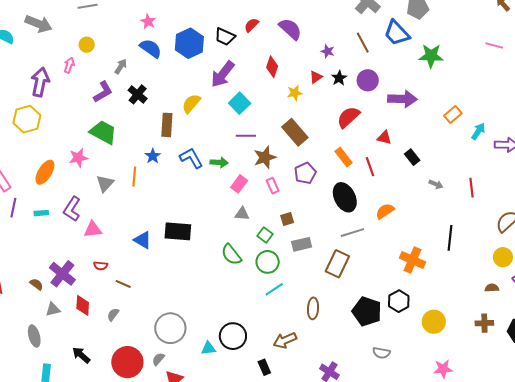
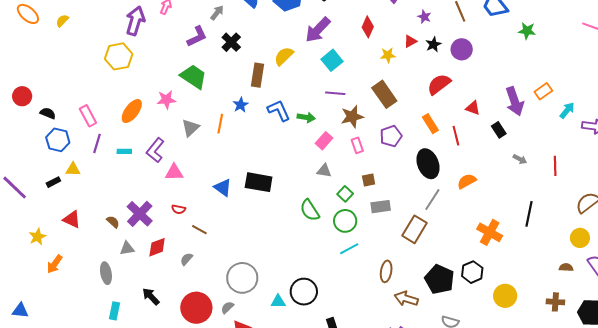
green star: (431, 56) -> (527, 31), size x0.7
purple arrow: (402, 99) -> (515, 101), moved, turned 64
gray line: (352, 233) -> (432, 200), turned -45
red diamond: (83, 305) -> (157, 247), turned 60
brown arrow: (285, 340) -> (406, 299), moved, turned 35

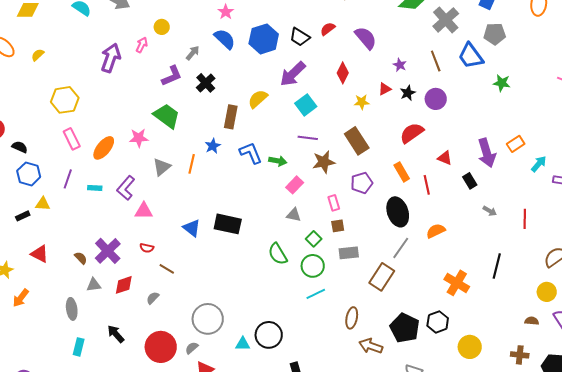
yellow hexagon: (119, 56) -> (65, 100), moved
pink rectangle: (88, 116) -> (72, 139), moved
pink rectangle: (357, 145) -> (334, 203), moved

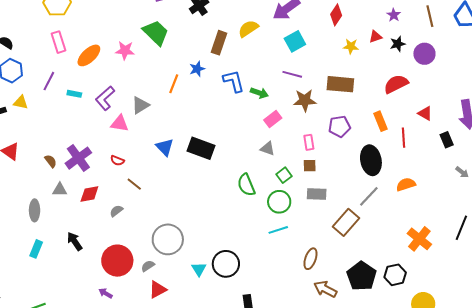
brown rectangle: (357, 141) -> (340, 84), turned -60
gray triangle: (162, 167) -> (140, 105), moved
cyan triangle: (243, 344) -> (199, 269), turned 49

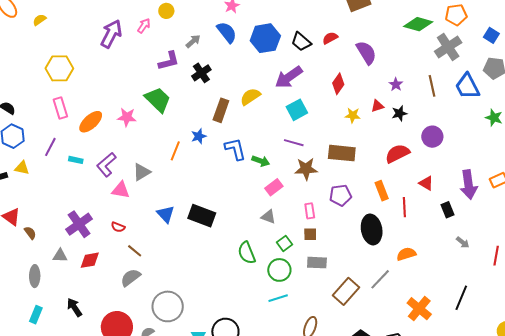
purple circle: (424, 54) -> (432, 137), moved
brown semicircle: (51, 161) -> (30, 233), moved
gray line: (369, 196) -> (380, 279), moved
gray semicircle: (116, 211) -> (131, 278), moved, size x1.5

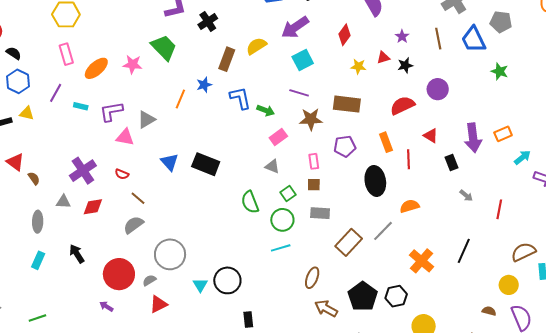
purple L-shape: (106, 165) -> (111, 111), turned 30

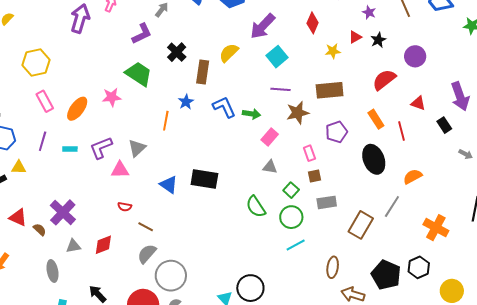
black cross: (208, 21) -> (177, 52), moved
purple cross: (83, 171) -> (63, 212), moved
gray circle: (170, 254) -> (171, 276), moved

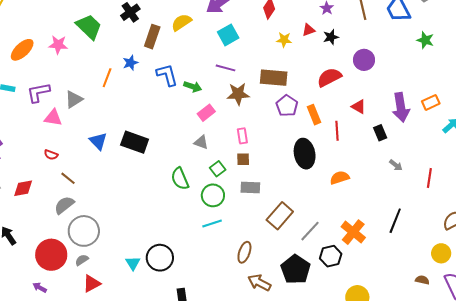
purple pentagon: (336, 132) -> (287, 106), moved, turned -30
gray line: (392, 207) -> (310, 231), moved
black hexagon: (419, 267) -> (331, 256), moved

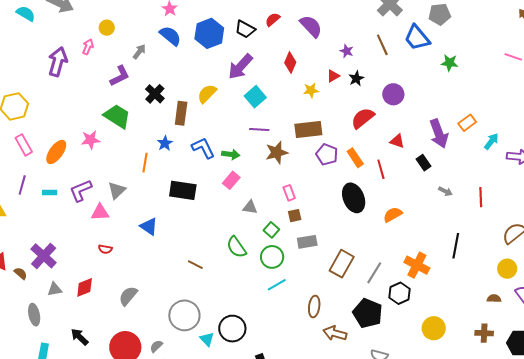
pink rectangle: (206, 113) -> (231, 180), moved
black rectangle: (135, 142) -> (183, 190), moved
brown line: (68, 178) -> (195, 265), moved
gray circle: (84, 231) -> (184, 315), moved

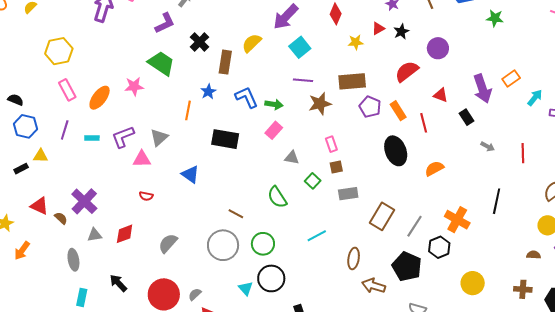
green circle: (272, 257) -> (263, 244), moved
gray circle: (184, 315) -> (223, 245), moved

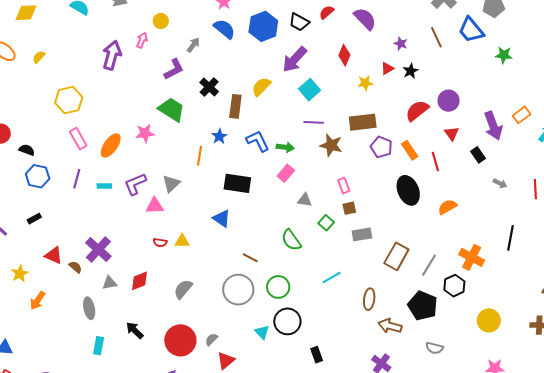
purple circle: (438, 48) -> (449, 101), moved
red triangle: (441, 95) -> (452, 133), turned 35
brown star: (320, 104) -> (331, 145), turned 30
yellow triangle: (41, 156) -> (182, 241), moved
blue triangle: (190, 174) -> (222, 218), moved

